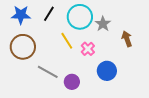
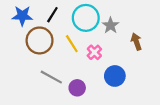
brown circle: (23, 47) -> (40, 40), moved

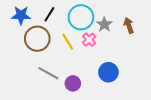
brown arrow: (136, 42) -> (129, 25), moved
pink cross: (94, 52) -> (89, 40), moved

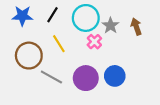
brown circle: (37, 39) -> (29, 56), moved
yellow line: (68, 42) -> (59, 44), moved
purple circle: (73, 83) -> (86, 78), moved, size x1.5

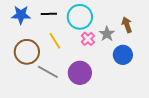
black line: (52, 15) -> (49, 14), turned 56
gray star: (110, 25) -> (107, 34), moved
blue circle: (115, 76) -> (123, 55), moved

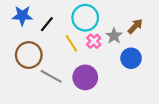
black line: (49, 14) -> (47, 24), moved, turned -49
brown arrow: (127, 25) -> (135, 26), turned 63
yellow line: (55, 41) -> (71, 43), moved

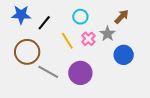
cyan circle: (85, 18) -> (80, 17), size x0.6
brown arrow: (135, 26) -> (122, 17), moved

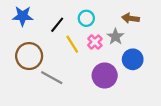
brown arrow: (122, 17) -> (131, 18), turned -126
black line: (44, 23) -> (57, 25), moved
purple circle: (80, 73) -> (105, 75), moved

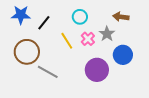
black line: (57, 25) -> (44, 23), moved

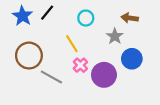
blue star: (21, 15) -> (23, 16), turned 30
black line: (44, 23) -> (47, 13), moved
pink cross: (88, 39) -> (80, 65), moved

